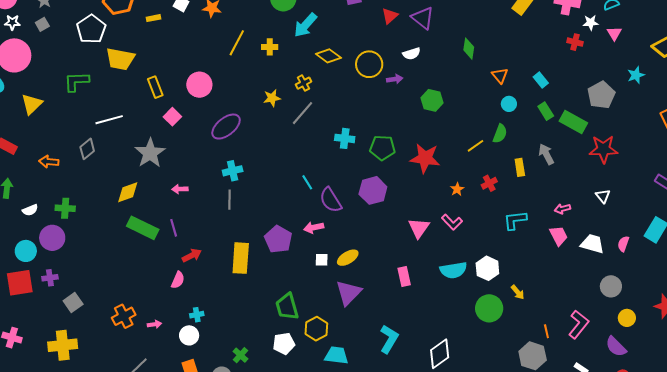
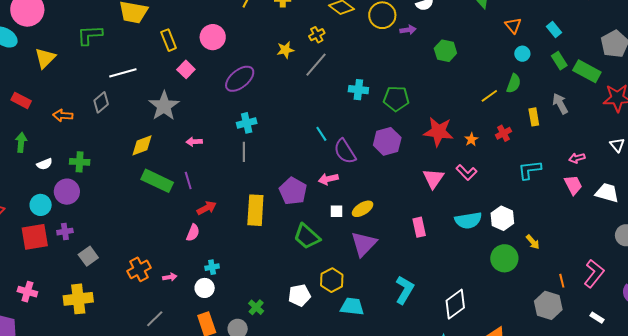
red star: (425, 158) -> (438, 132), moved
green trapezoid: (287, 307) -> (307, 236), moved, turned -32

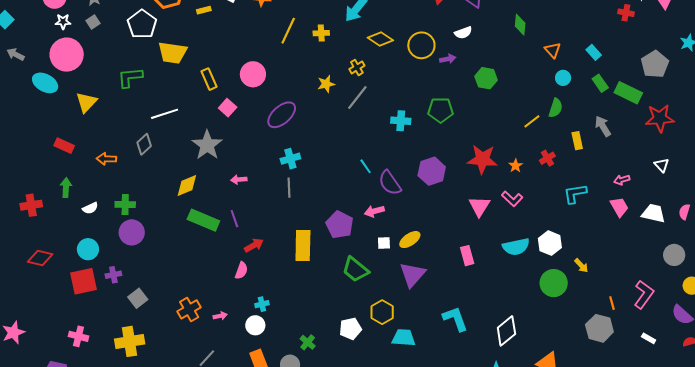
green pentagon: (396, 99) -> (441, 110), moved
purple circle: (67, 192) -> (132, 232), moved
cyan L-shape: (405, 290) -> (455, 319), turned -48

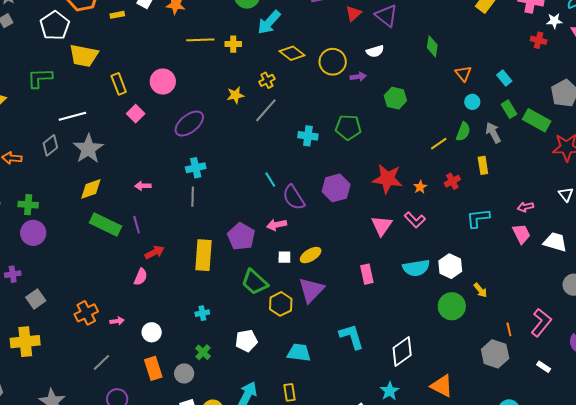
yellow line: (288, 31) -> (200, 40), turned 60
gray arrow: (603, 126) -> (493, 133), moved
gray star: (207, 145) -> (88, 149), moved
cyan cross: (262, 304) -> (202, 313), moved
yellow hexagon: (382, 312) -> (281, 304), moved

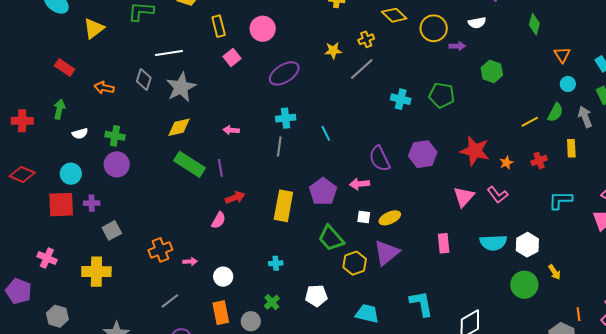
gray diamond: (50, 145) -> (144, 79), turned -40
cyan line: (270, 180) -> (326, 133), moved

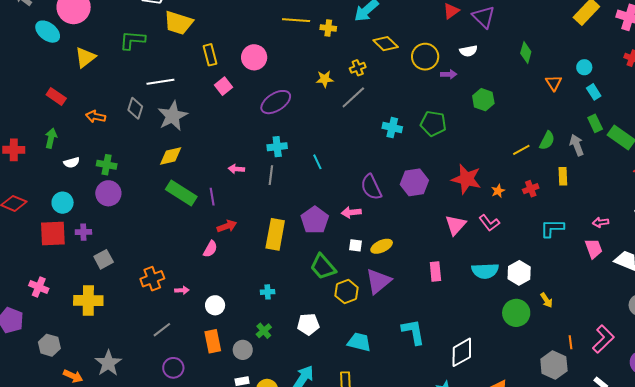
cyan circle: (568, 84) -> (584, 67), moved
pink arrow: (231, 130) -> (236, 169), moved

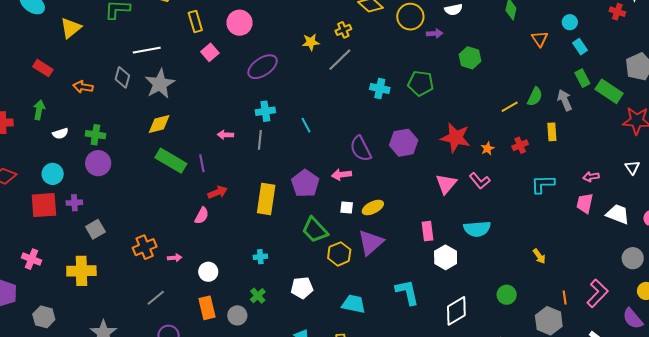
pink trapezoid: (594, 249) -> (585, 203), turned -145
white hexagon: (519, 273) -> (446, 257), moved
green circle: (516, 313) -> (507, 295), moved, size x0.7

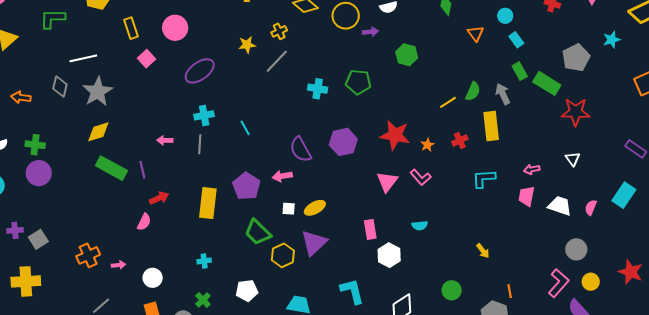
yellow rectangle: (552, 132) -> (491, 126), size x1.6
purple cross: (74, 203) -> (15, 230), moved
cyan semicircle: (477, 229) -> (420, 225), size x0.6
pink L-shape: (597, 293) -> (558, 283), moved

